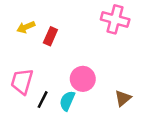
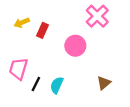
pink cross: (115, 19) -> (97, 16), turned 30
pink circle: (83, 79) -> (75, 46), moved

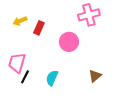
pink cross: (97, 16) -> (89, 15), turned 30
black line: (36, 84) -> (25, 77), moved

